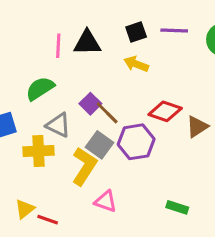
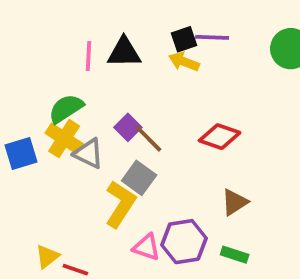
purple line: (174, 31) -> (212, 37), moved
yellow arrow: (136, 64) -> (184, 62), moved
brown triangle: (197, 127) -> (235, 202), moved
purple hexagon: (136, 142) -> (184, 242), moved
yellow cross: (38, 151) -> (64, 139), moved, turned 36

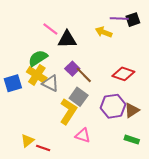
black square: (184, 39) -> (133, 20), moved
black triangle: (124, 52) -> (67, 39), moved
pink line: (88, 56) -> (50, 29), turned -56
purple hexagon: (184, 242) -> (113, 106), moved

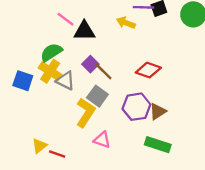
blue square: (13, 83) -> (23, 81), turned 36
green rectangle: (132, 140) -> (158, 145), size x1.5

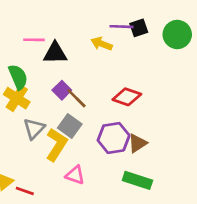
pink line: (65, 19) -> (34, 40), turned -36
green semicircle: (51, 52) -> (18, 77), turned 100
gray triangle: (65, 81) -> (34, 129), moved, turned 48

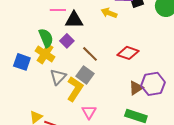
purple square: (62, 90) -> (67, 41), moved
purple hexagon: (114, 138) -> (153, 84), moved
pink triangle: (75, 175) -> (89, 112), turned 42

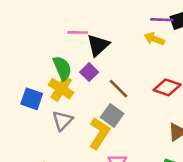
yellow arrow: (109, 13) -> (154, 39), moved
black triangle: (74, 20) -> (98, 45), turned -42
gray triangle: (58, 77) -> (62, 121), moved

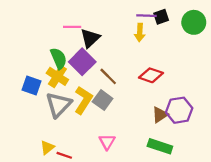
yellow arrow: (154, 39) -> (140, 32), turned -108
purple square: (89, 72) -> (82, 62), size x1.6
gray triangle: (62, 121) -> (59, 105), size x1.4
yellow L-shape: (99, 133) -> (83, 100), moved

